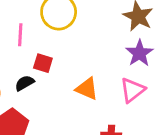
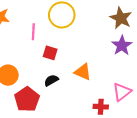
black semicircle: (25, 83) -> (51, 80), moved
pink triangle: (132, 90) -> (122, 92), moved

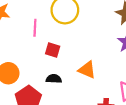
black semicircle: (51, 80) -> (54, 79), turned 32

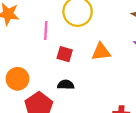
orange triangle: (87, 70) -> (101, 52), moved, turned -30

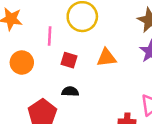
orange circle: (17, 79) -> (22, 63), moved

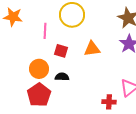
orange circle: (22, 63) -> (39, 69), moved

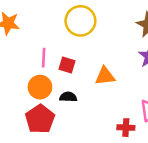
pink line: (45, 31) -> (44, 58), moved
orange triangle: (92, 49) -> (105, 76), moved

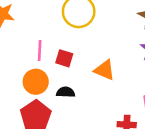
orange triangle: (105, 76) -> (105, 70), turned 30

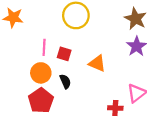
black semicircle: (66, 92) -> (65, 81), turned 64

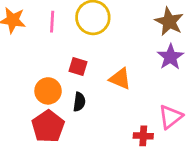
pink line: (44, 47) -> (52, 22), moved
black semicircle: (65, 81) -> (79, 102), turned 32

